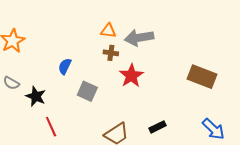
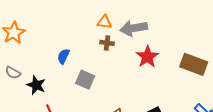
red star: (131, 76) -> (147, 57), moved

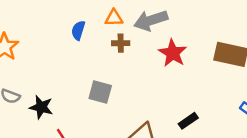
blue semicircle: (63, 56) -> (78, 30), moved

